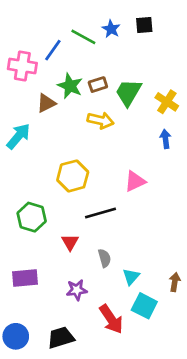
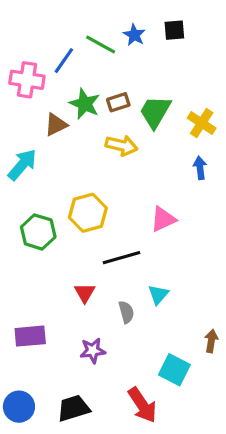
green hexagon: (32, 217) -> (38, 232), moved
cyan triangle: (131, 277) -> (158, 294), moved
red arrow: (111, 319) -> (142, 405), moved

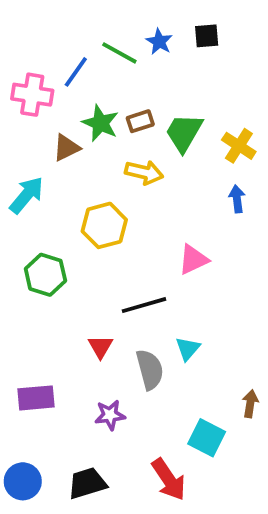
yellow hexagon: (88, 213) -> (104, 225), moved
gray semicircle: (126, 312) -> (150, 370), size x1.5

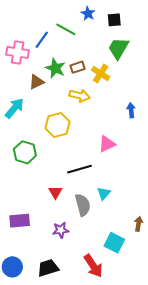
blue star: (159, 42) -> (88, 14), moved
green trapezoid: (184, 133) -> (118, 48), moved
yellow cross: (239, 146) -> (101, 73), moved

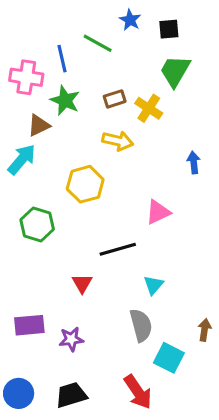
blue line: (42, 40) -> (62, 59), turned -48
green star: (55, 68) -> (65, 101), moved
brown triangle: (36, 82) -> (39, 125), moved
gray semicircle: (83, 205) -> (141, 325), moved
purple star: (61, 230) -> (71, 339), moved

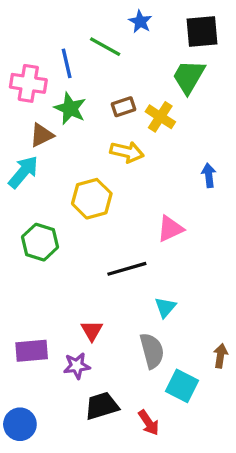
black square: (169, 29) -> (202, 32), moved, size x1.5
red triangle: (82, 283) -> (92, 331), moved
red arrow: (138, 392) -> (149, 423), size x0.7
black trapezoid: (71, 395) -> (102, 406), moved

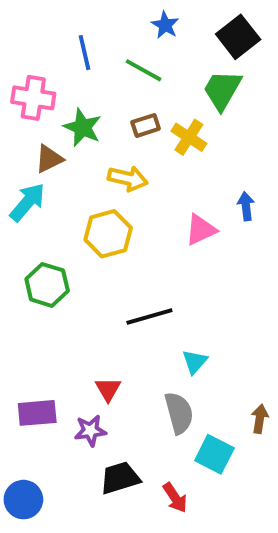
black square: (202, 32) -> (238, 37), turned -33
green line: (105, 47) -> (144, 70), moved
blue line: (67, 63) -> (84, 53), moved
yellow arrow: (127, 152) -> (128, 179), moved
pink triangle: (170, 229) -> (201, 230), moved

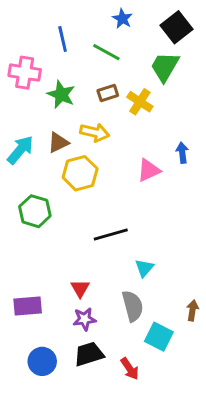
brown triangle: (49, 159) -> (58, 143), moved
purple star: (90, 431) -> (84, 319), moved
blue circle: (23, 500) -> (42, 361), moved

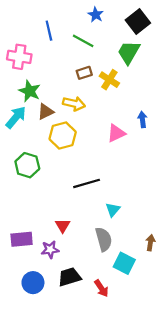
green star: (61, 94) -> (30, 91), moved
purple star: (84, 319) -> (50, 250), moved

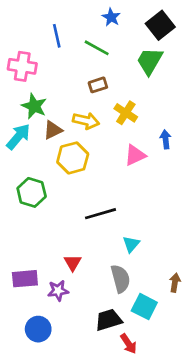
yellow cross: (109, 80) -> (126, 113), moved
black trapezoid: (69, 277) -> (109, 320), moved
red arrow: (101, 288) -> (128, 344), moved

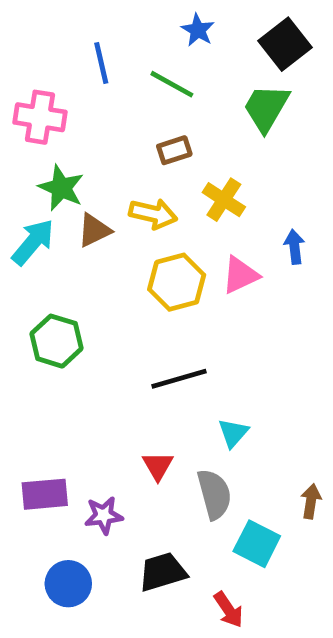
yellow hexagon: (73, 158) -> (177, 282), moved
red triangle: (73, 263) -> (158, 466), moved
black trapezoid: (109, 320) -> (163, 572), moved

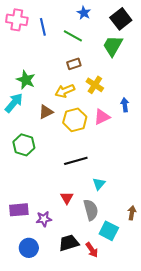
pink cross: (40, 117) -> (17, 20), moved
yellow arrow: (153, 214) -> (65, 91), turned 144
brown triangle: (94, 230) -> (46, 112), moved
red arrow: (228, 610) -> (92, 250), moved

